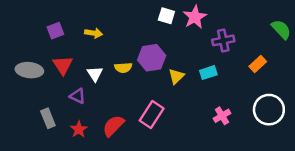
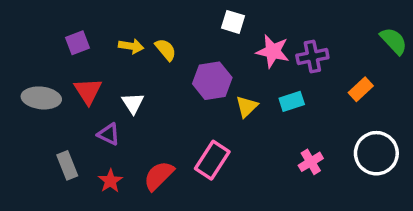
pink star: (195, 17) -> (273, 51), moved, turned -30
yellow semicircle: (123, 68) -> (166, 50), moved, turned -126

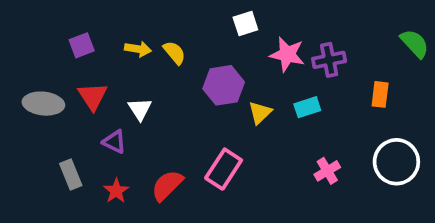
white square: (233, 22) -> (245, 23), turned -35
orange rectangle: (361, 89) -> (380, 94), turned -40

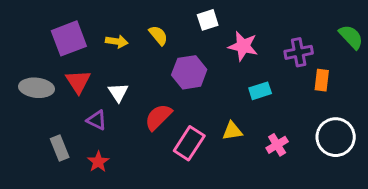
purple square: (82, 45) -> (69, 38), size x1.6
yellow semicircle: (174, 53) -> (158, 35), moved
purple cross: (329, 60) -> (299, 52), moved
yellow triangle: (260, 113) -> (232, 131), moved, turned 35
red semicircle: (167, 185) -> (158, 117), moved

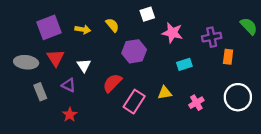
gray rectangle: (60, 148) -> (40, 92), moved

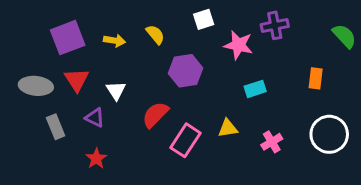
purple cross: (212, 37) -> (275, 25), moved

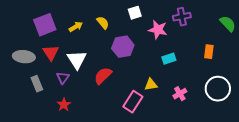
yellow arrow: (114, 41) -> (76, 27), turned -40
white triangle: (116, 90) -> (77, 60), size x1.5
purple triangle: (95, 118) -> (63, 78), turned 40
pink rectangle: (186, 140) -> (133, 102), moved

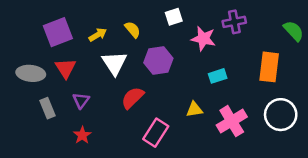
orange rectangle: (209, 52) -> (269, 67), size x1.6
white triangle: (77, 60) -> (115, 63), moved
pink cross: (180, 94) -> (232, 121), size x1.6
pink rectangle: (133, 102) -> (156, 133), moved

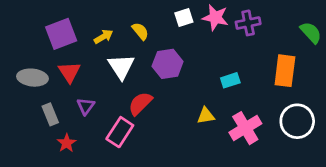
pink star: (203, 39) -> (215, 18), moved
pink rectangle: (156, 133) -> (120, 132), moved
red star: (82, 135) -> (67, 143), moved

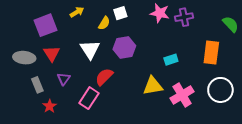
white square: (184, 18) -> (120, 13), moved
yellow semicircle: (140, 31) -> (104, 23), turned 72
yellow arrow: (103, 37) -> (77, 12), moved
yellow triangle: (206, 116) -> (153, 86), size x1.5

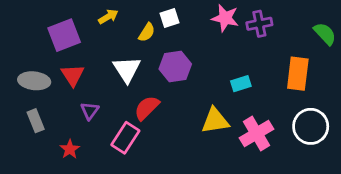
gray rectangle: (37, 85) -> (36, 121), moved

